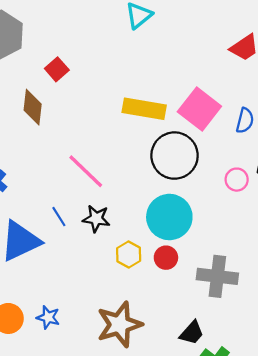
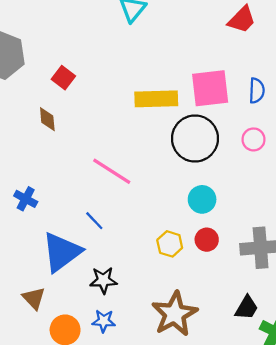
brown diamond: (33, 107) -> (47, 119), size x0.7
pink square: (199, 109) -> (210, 88), turned -33
pink circle: (237, 180) -> (254, 139), moved
cyan circle: (169, 217) -> (202, 199), size x0.6
black star: (96, 219) -> (103, 280), moved

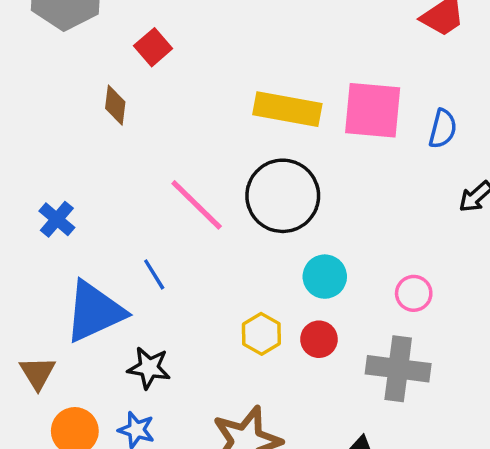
black circle: (195, 138) -> (283, 196), moved
pink circle: (254, 139) -> (414, 293), moved

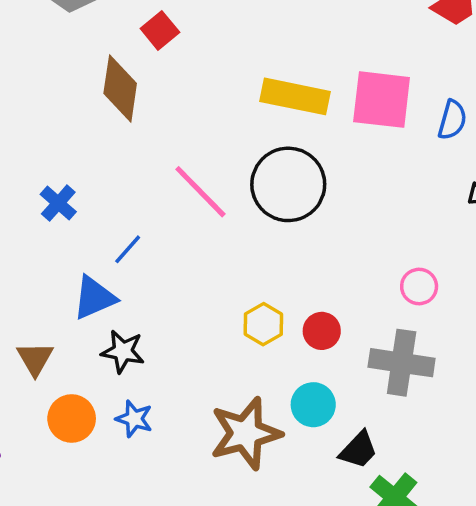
brown diamond: (115, 105) -> (120, 88), size x1.6
blue line: (154, 274) -> (128, 249), moved, turned 72
cyan circle: (325, 277) -> (313, 405), moved
blue triangle: (94, 312) -> (94, 298), size x0.7
black star: (149, 368) -> (123, 351), moved

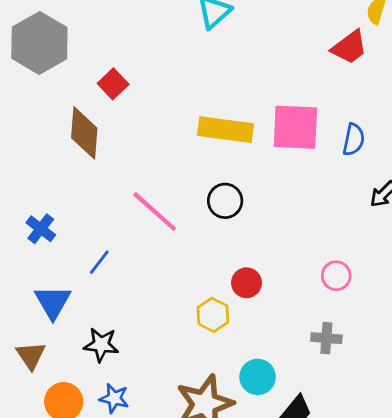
black circle: (288, 184) -> (225, 201), size x0.6
blue triangle: (94, 298) -> (53, 302), moved, turned -33
red circle: (322, 331) -> (246, 283), moved
gray cross: (402, 363) -> (326, 338), size x0.6

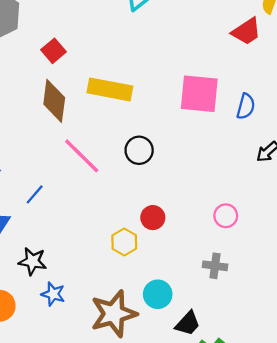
yellow rectangle: (226, 130) -> (110, 89), moved
brown diamond: (84, 133) -> (54, 101), moved
blue star: (114, 398) -> (53, 294), moved

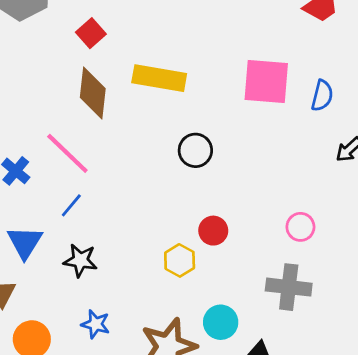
pink line: (82, 156) -> (67, 153), moved
black star: (32, 261) -> (80, 260), moved
gray cross: (215, 266) -> (289, 287), size x1.5

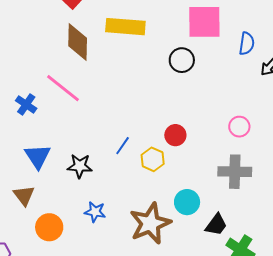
blue semicircle: (322, 96) -> (247, 44), moved
black circle: (195, 150) -> (182, 60), moved
blue line: (71, 205) -> (123, 146), moved

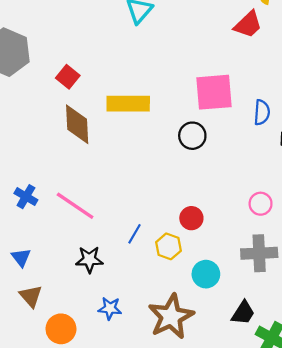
pink line: (63, 88) -> (75, 206), moved
blue triangle: (38, 156) -> (21, 257), moved, size x0.7
cyan circle: (187, 202) -> (206, 274), moved

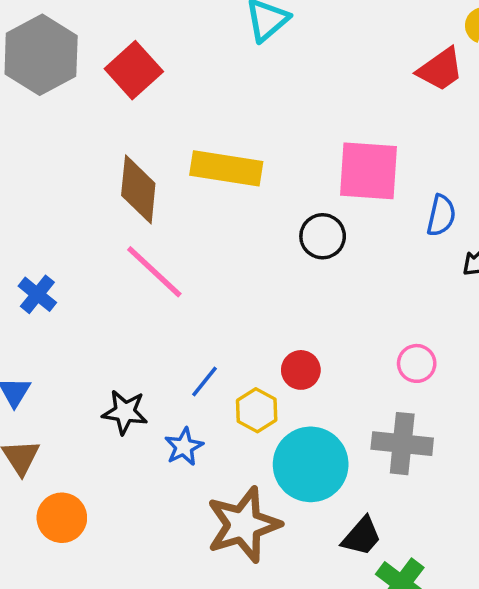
red square: (68, 77) -> (134, 70), moved, size x1.4
pink line: (75, 206) -> (154, 272), moved
cyan circle: (206, 274) -> (311, 464), size x1.6
blue star: (110, 308) -> (184, 447), moved, turned 30

